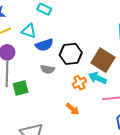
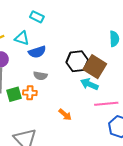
black hexagon: (71, 54) -> (77, 61), moved
orange cross: (79, 83) -> (30, 93), moved, turned 32

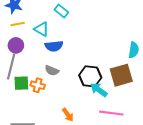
black hexagon: (77, 61) -> (90, 76), moved
brown square: (95, 67) -> (121, 75), moved, turned 30

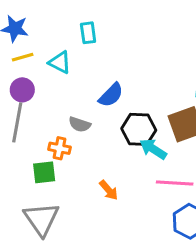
cyan rectangle: (61, 11) -> (88, 33), turned 48
blue semicircle: (54, 46) -> (111, 95), moved, turned -36
green square: (21, 83) -> (44, 172), moved

